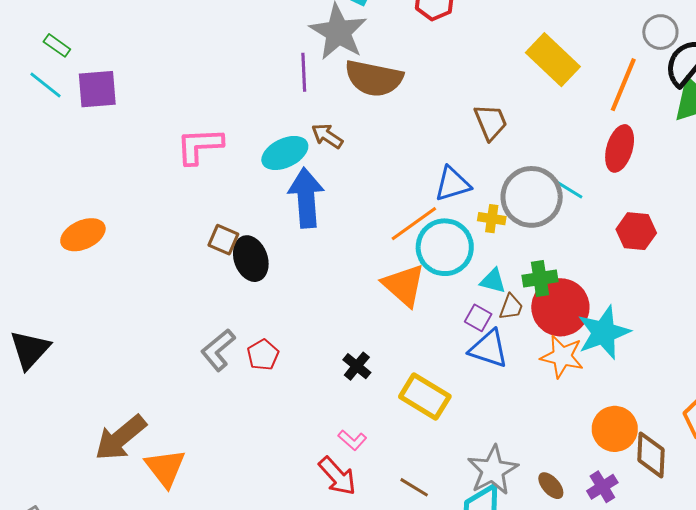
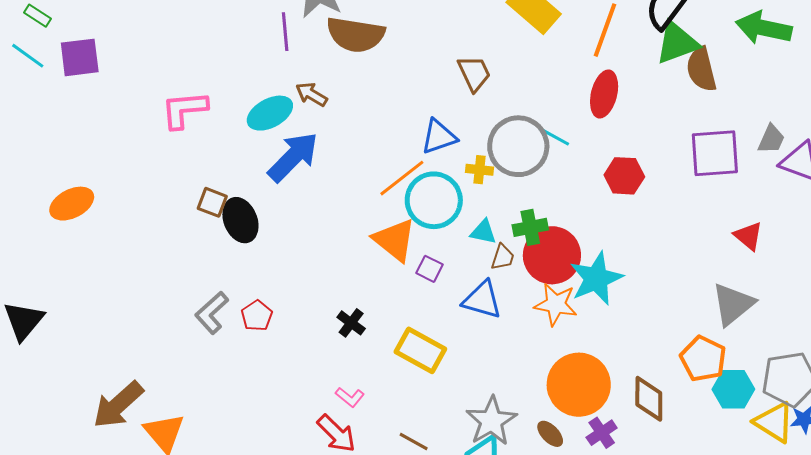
blue arrow: (306, 198) -> (293, 157), turned 52
purple square: (478, 318) -> (430, 269), moved
orange circle: (615, 429) -> (579, 385), moved, size x1.4

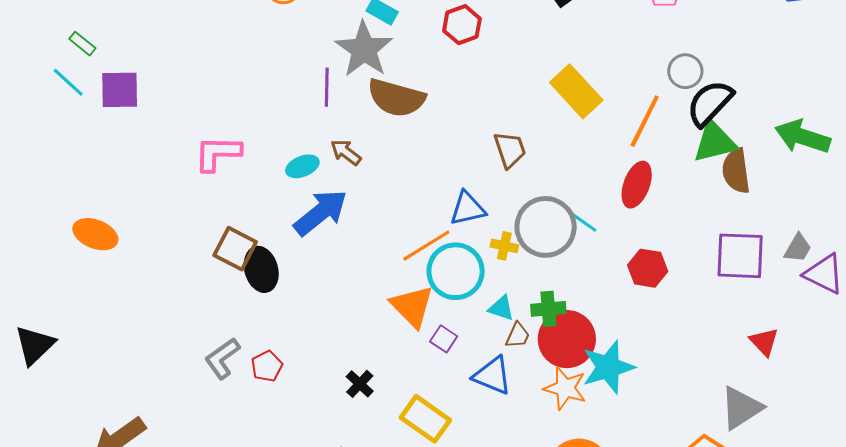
cyan ellipse: (270, 113) -> (302, 166), size x0.7
brown square: (212, 202) -> (235, 249), size x1.4
orange ellipse: (72, 204) -> (95, 234), turned 42

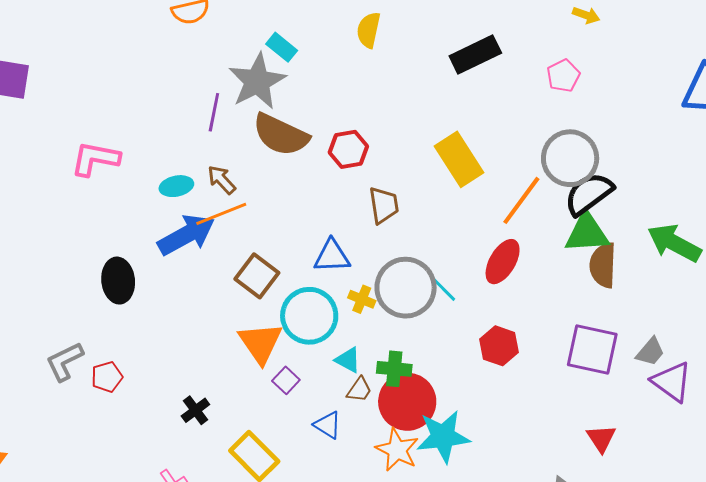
red hexagon: (462, 25) -> (348, 149), moved
gray circle: (685, 71) -> (570, 158), size x1.6
orange line: (426, 246) -> (221, 214), moved
brown square: (235, 249) -> (257, 276), moved
blue triangle: (492, 376) -> (328, 425), size x0.7

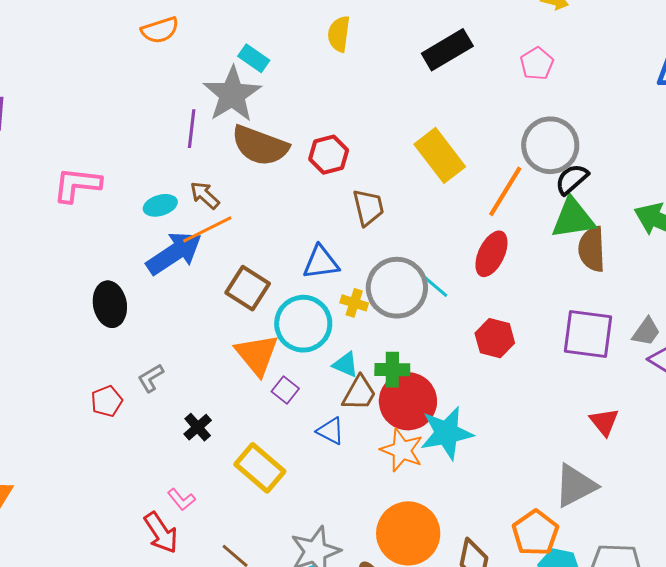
black semicircle: (589, 194) -> (572, 179), size x0.7
gray L-shape: (65, 361) -> (151, 378), moved, size x0.7
brown trapezoid: (359, 390) -> (359, 393), size x1.4

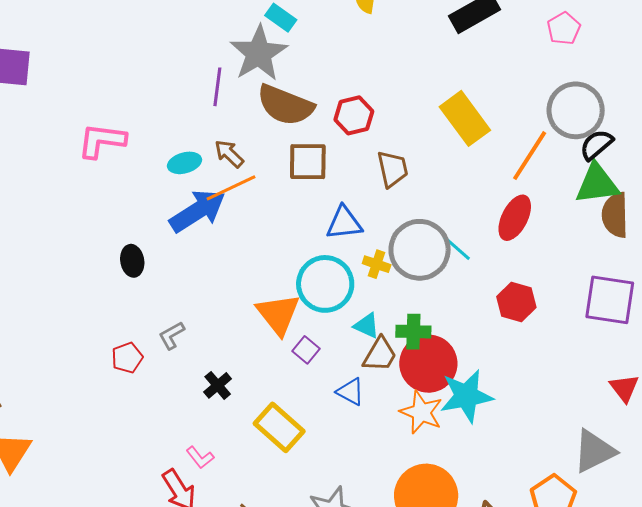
brown square: (248, 288) -> (308, 162), moved, turned -33
black ellipse: (110, 304) -> (132, 261), size x0.7

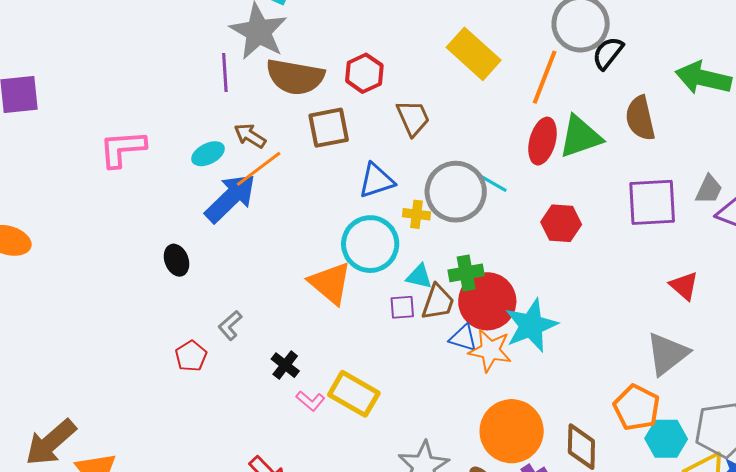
green triangle: (597, 184) -> (580, 137), moved
purple square: (306, 350) -> (402, 307), moved, turned -32
blue triangle: (350, 392) -> (463, 338), moved
pink L-shape: (200, 457) -> (310, 401), moved

